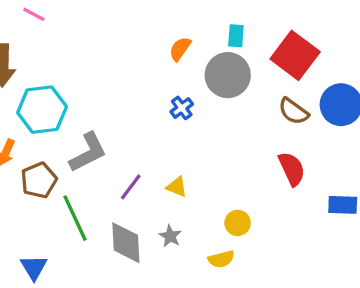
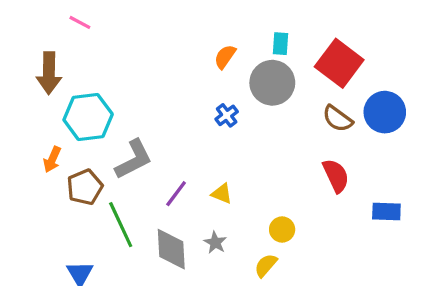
yellow semicircle: (221, 259) -> (266, 265), turned 145

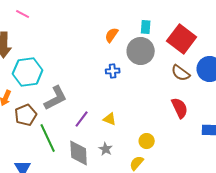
blue cross: (227, 115) -> (113, 71), turned 32

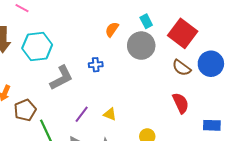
cyan rectangle: (146, 27) -> (146, 21), turned -32
blue cross: (113, 71) -> (96, 65), moved
cyan hexagon: (28, 72) -> (37, 47), moved
gray L-shape: (56, 98) -> (61, 78), moved

